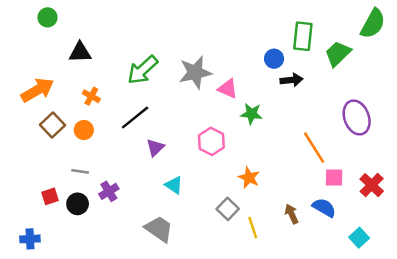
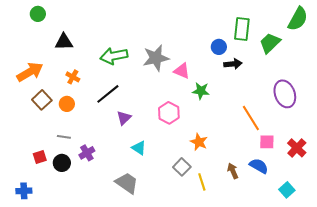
green arrow: (143, 70) -> (114, 56), turned 32

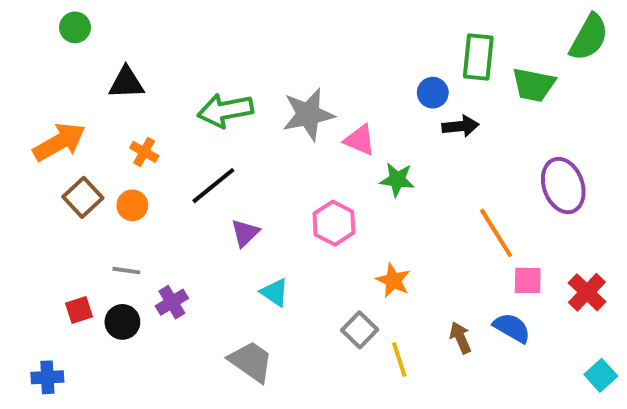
green trapezoid: (270, 43) -> (534, 85), turned -125
cyan square: (287, 190) -> (601, 375), moved

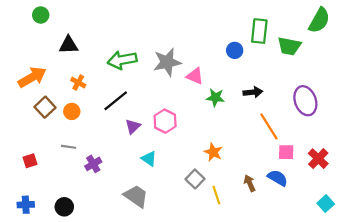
black arrow: (460, 126) -> (253, 92), moved
pink hexagon: (334, 223) -> (165, 121), moved
red square: (79, 310) -> (30, 161), moved
black circle: (122, 322) -> (64, 207), moved

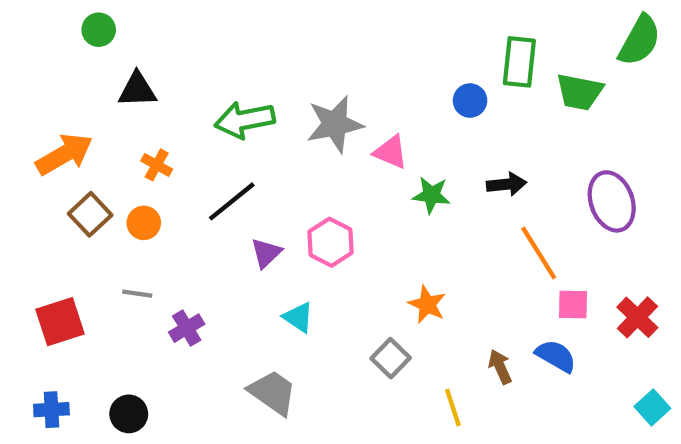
green circle: (41, 15) -> (99, 30), moved
red square: (30, 161) -> (60, 322), size x1.6
yellow line: (216, 195) -> (453, 407), moved

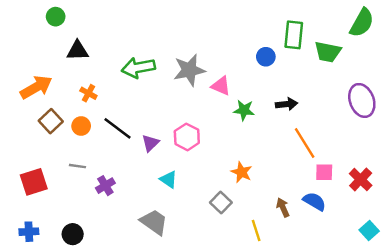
black line: (232, 201) -> (118, 128), moved, turned 76
purple ellipse: (612, 201) -> (362, 100), moved

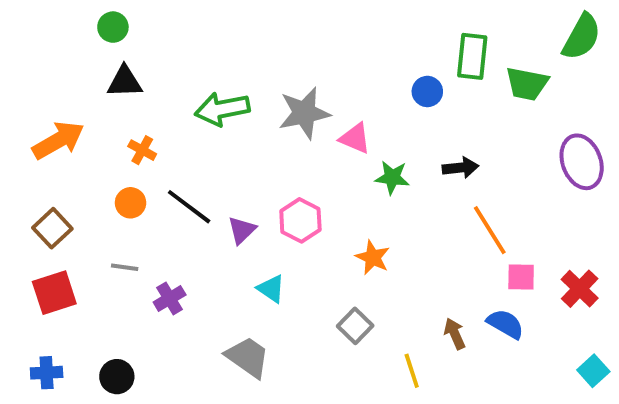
green circle: (56, 17) -> (113, 27), moved
brown square: (51, 121) -> (52, 228), moved
orange star: (242, 172) -> (373, 257), moved

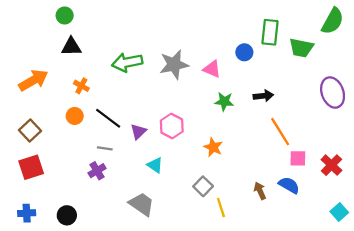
pink triangle: (355, 138) -> (212, 69), moved
gray line: (125, 267) -> (105, 148), moved
yellow line: (412, 371) -> (221, 208), moved

